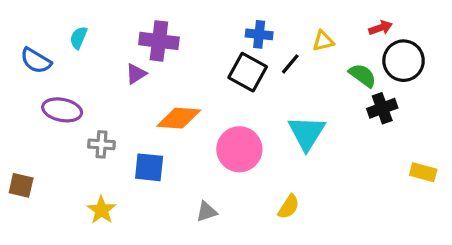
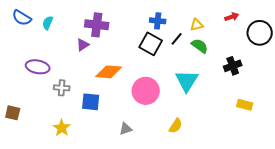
blue semicircle: (36, 61) -> (22, 18), moved
black circle: (404, 61) -> (260, 33), moved
green semicircle: (362, 75) -> (200, 46), moved
yellow rectangle: (423, 172) -> (245, 105), moved

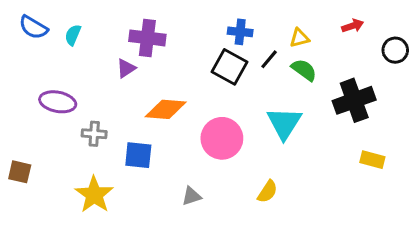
black circle: (260, 33) -> (395, 50), size x0.7
black cross: (233, 66) -> (354, 100), size x1.5
yellow star: (62, 128) -> (94, 195), size x1.4

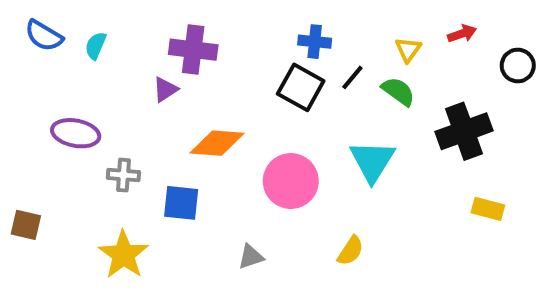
yellow triangle: (299, 38) -> (408, 50), moved, turned -40

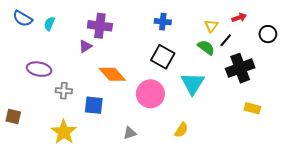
black line: (352, 77) -> (226, 40), moved
black square: (301, 87) -> (163, 57), moved
orange diamond: (217, 143) -> (112, 74), turned 44

